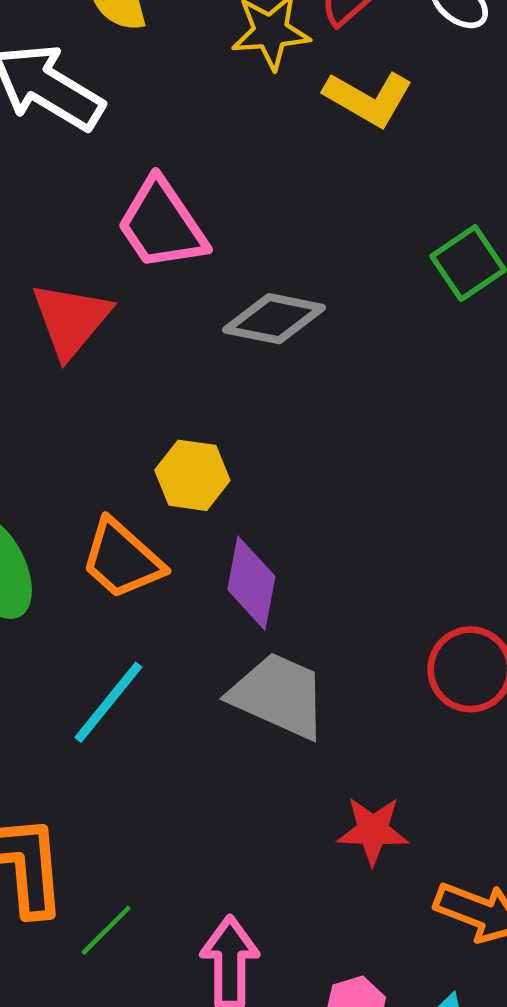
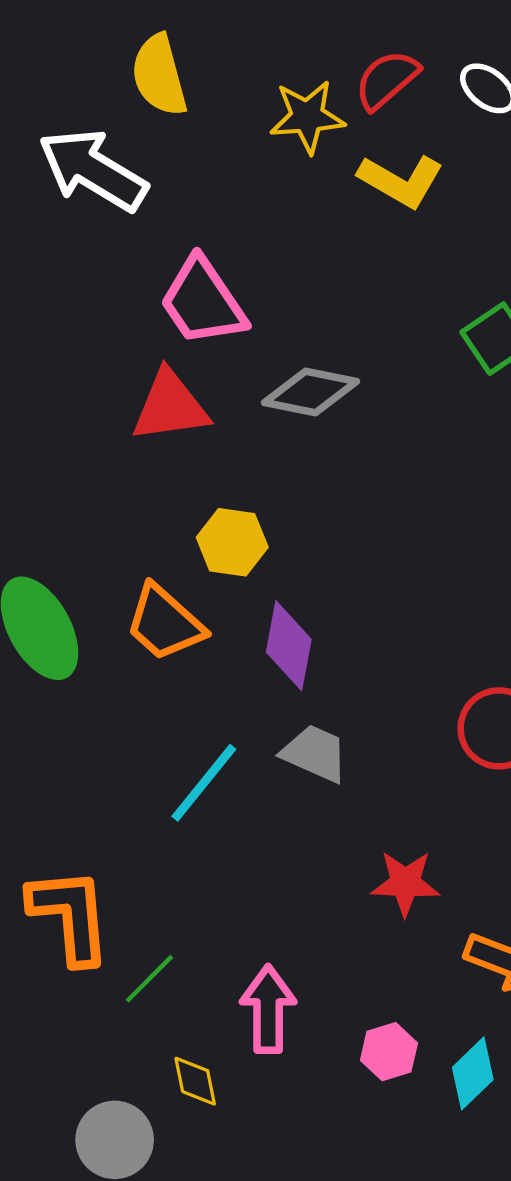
red triangle: (71, 320) -> (170, 406), moved, turned 42
gray trapezoid: (279, 695) -> (315, 753), size x0.7
cyan line: (108, 702) -> (204, 783), moved

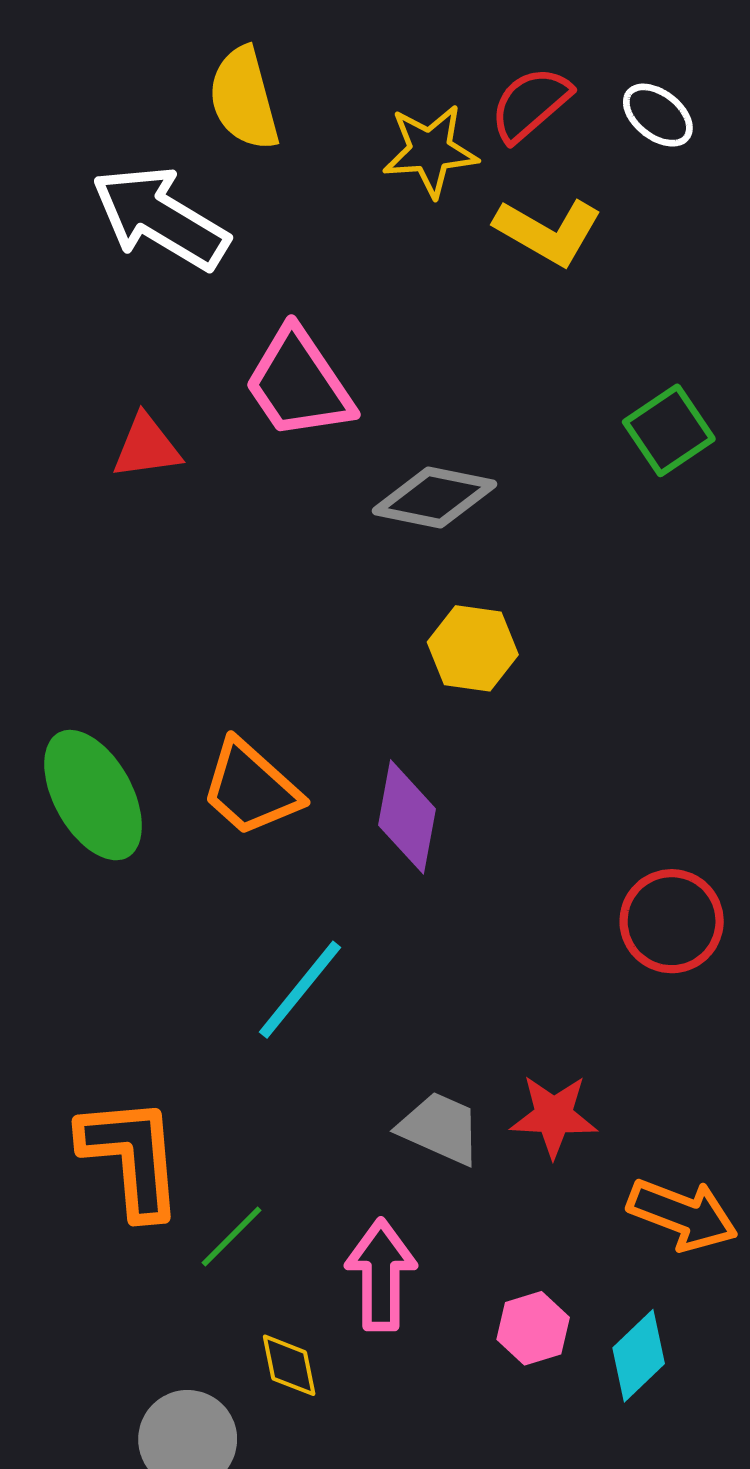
red triangle: (170, 406) -> (147, 447), moved, size x0.7
yellow hexagon: (232, 542) -> (473, 648), moved
gray trapezoid: (315, 753) -> (440, 1128), moved

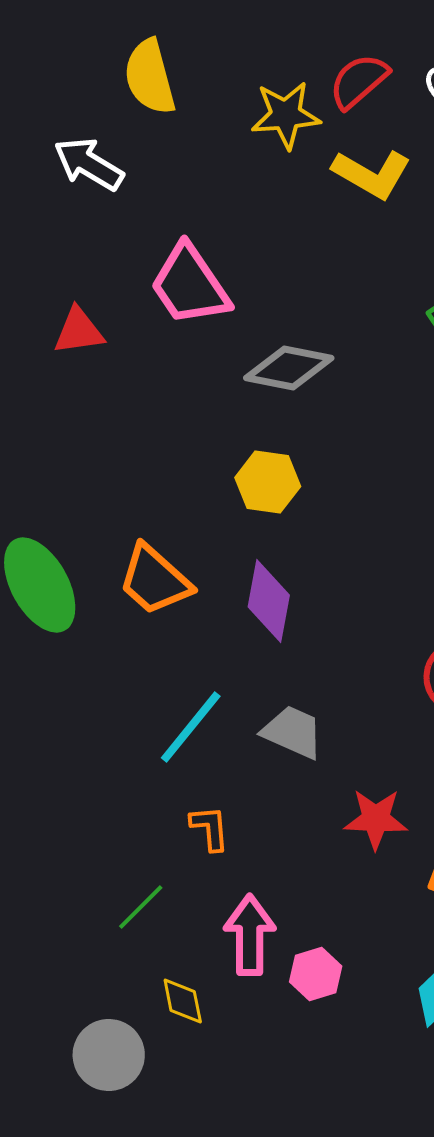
white arrow: (160, 218) -> (89, 164), size x0.7
yellow hexagon: (473, 648) -> (268, 482), moved
gray trapezoid: (440, 1128) -> (293, 732), moved
orange L-shape: (131, 1157) -> (210, 828), moved, size x0.5
pink hexagon: (533, 1328) -> (316, 974), moved

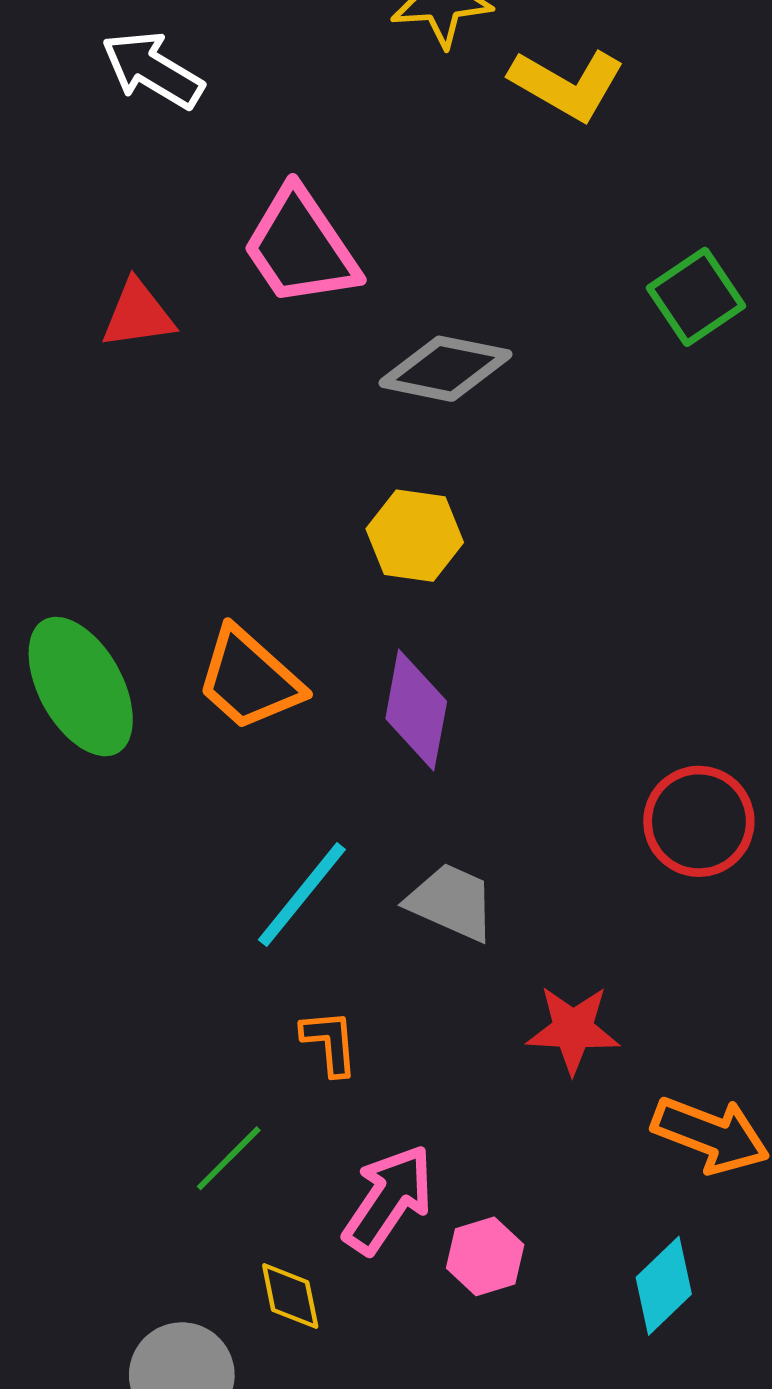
pink arrow: (250, 935) -> (388, 1199), turned 34

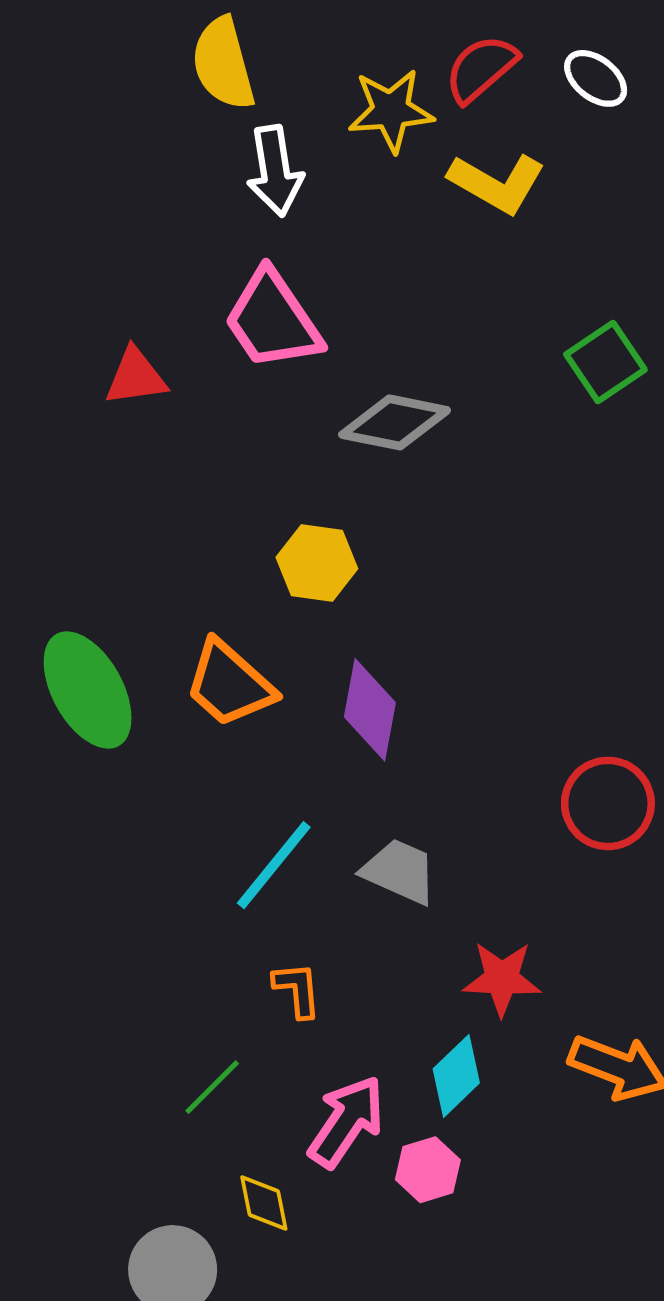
white arrow: (152, 70) -> (275, 171), moved, turned -130
yellow hexagon: (415, 536) -> (317, 563), moved
cyan diamond: (664, 1286) -> (456, 1076), moved

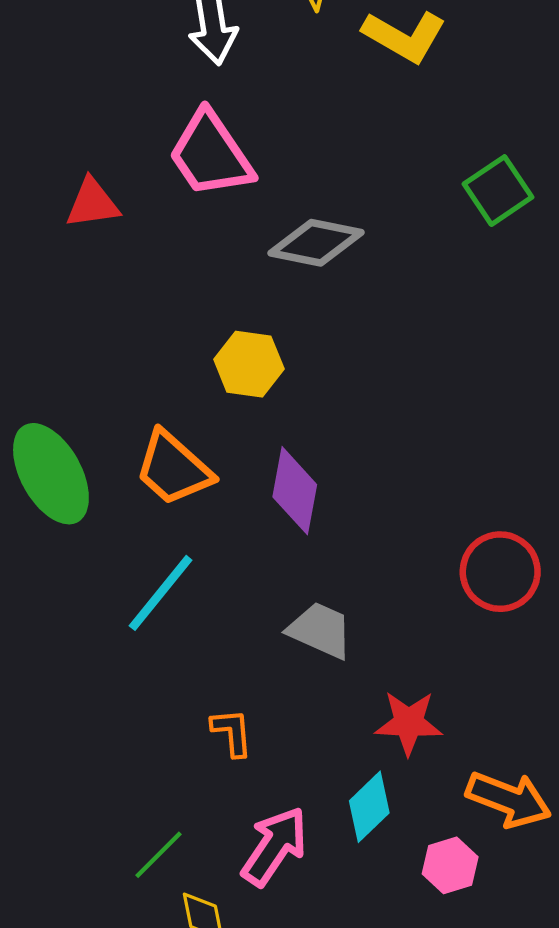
cyan line: (274, 865) -> (161, 593), moved
green line: (212, 1087) -> (158, 855), moved
pink hexagon: (428, 1170) -> (450, 865), moved

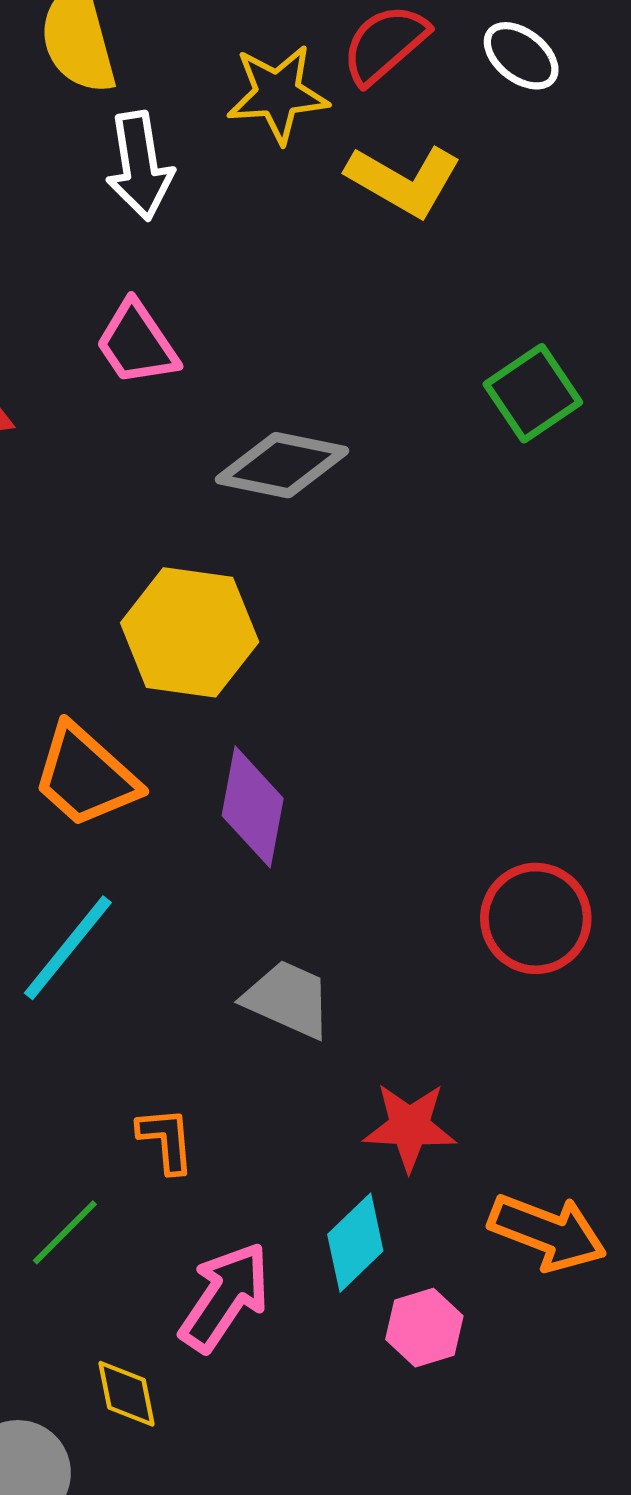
pink trapezoid: (211, 154) -> (137, 343), size x0.7
yellow hexagon: (249, 364) -> (190, 632), size x1.4
green line: (158, 855) -> (65, 1232), moved
pink hexagon: (450, 865) -> (424, 1328), moved

